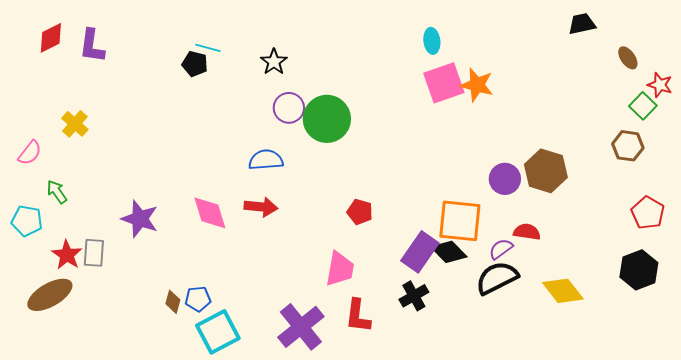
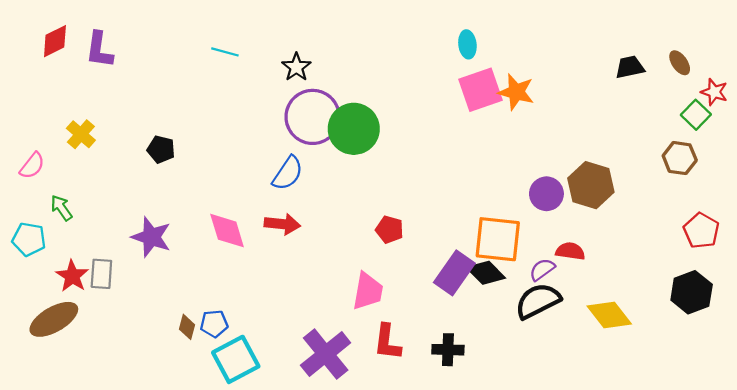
black trapezoid: (582, 24) -> (630, 67), moved
black pentagon: (195, 64) -> (161, 149), moved
purple circle: (289, 108) -> (313, 117), size x1.6
blue semicircle: (266, 160) -> (288, 173), turned 128
black cross: (414, 296) -> (448, 350), moved, turned 32

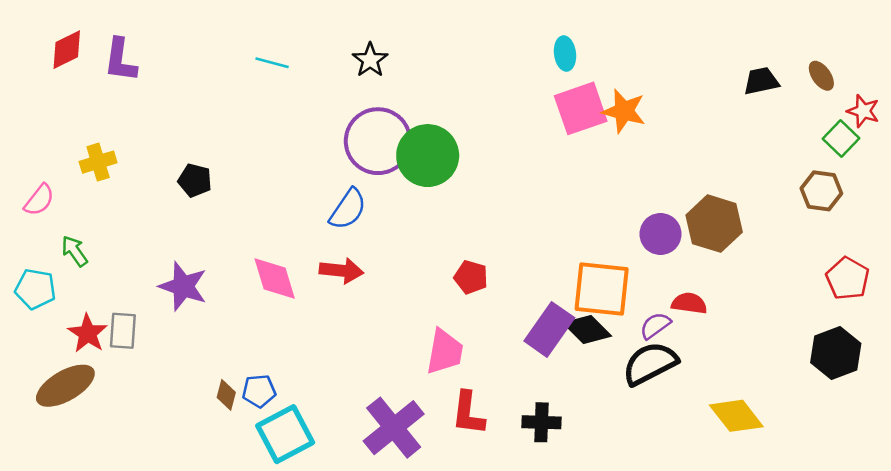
black star: (296, 67) -> (370, 60), moved
yellow cross: (81, 134) -> (98, 162), turned 32
yellow diamond: (609, 315) -> (736, 416), moved

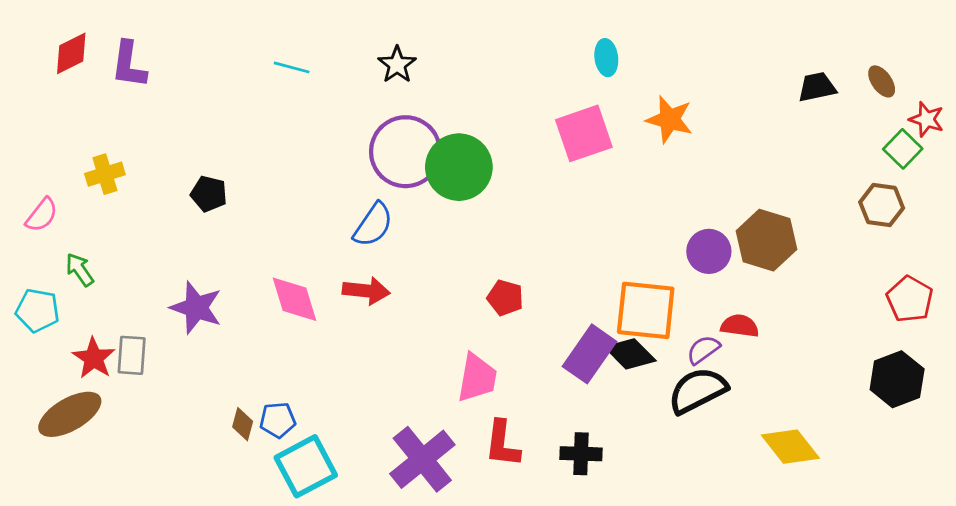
pink square: (581, 108) -> (584, 133), moved

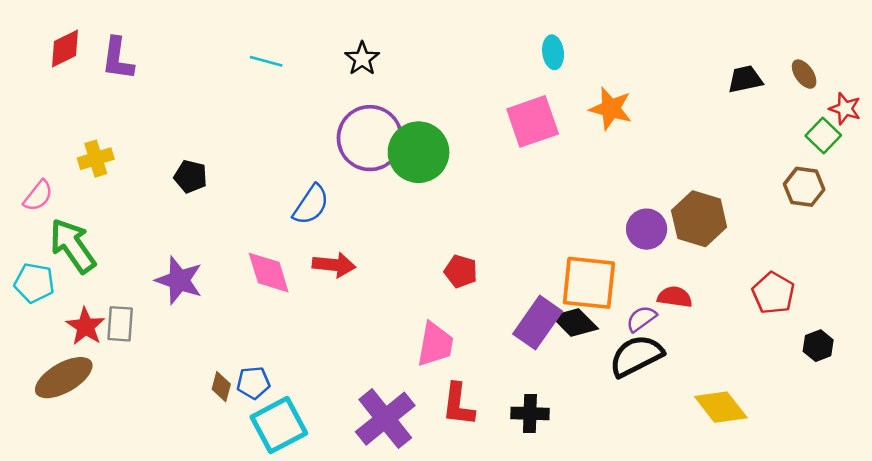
blue semicircle: (373, 225) -> (311, 205), moved
green arrow: (80, 270) -> (73, 246), size x1.8
red pentagon: (910, 299) -> (773, 293), moved
black hexagon: (897, 379) -> (818, 346), size x0.6

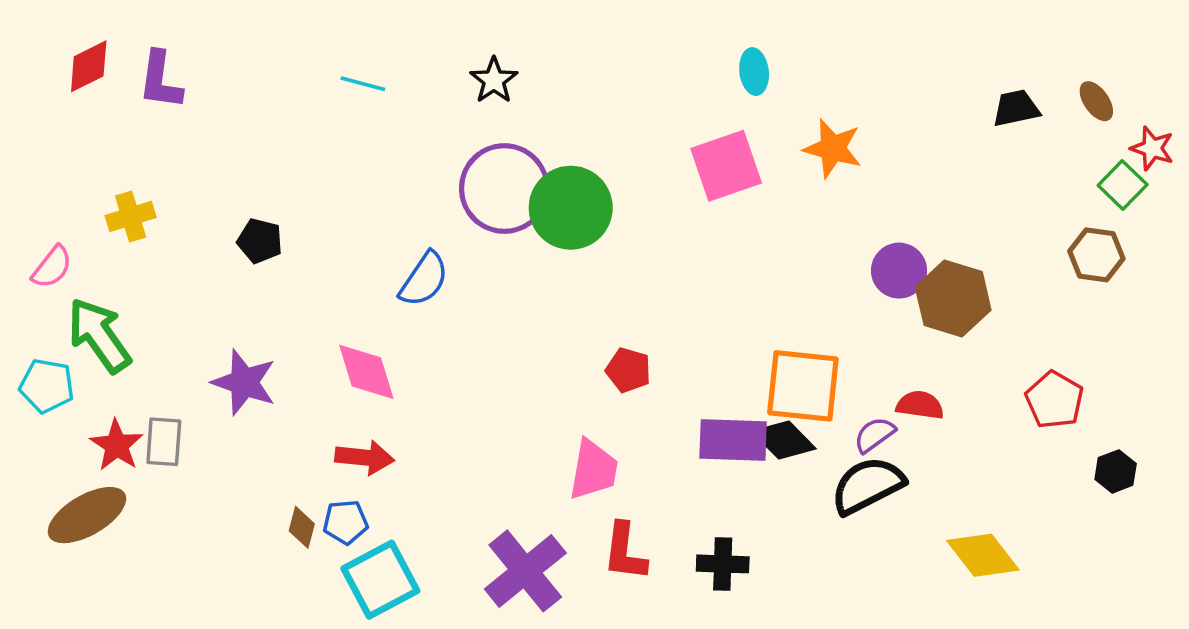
purple circle: (647, 229) -> (899, 271), moved
red arrow: (334, 265) -> (365, 457), moved
purple rectangle: (538, 323) -> (733, 440), turned 57

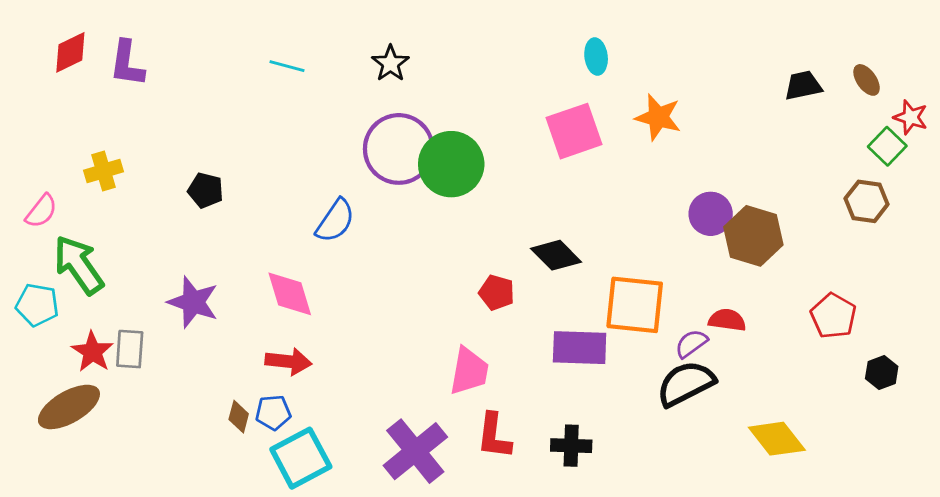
black diamond: (784, 440) -> (556, 255), moved

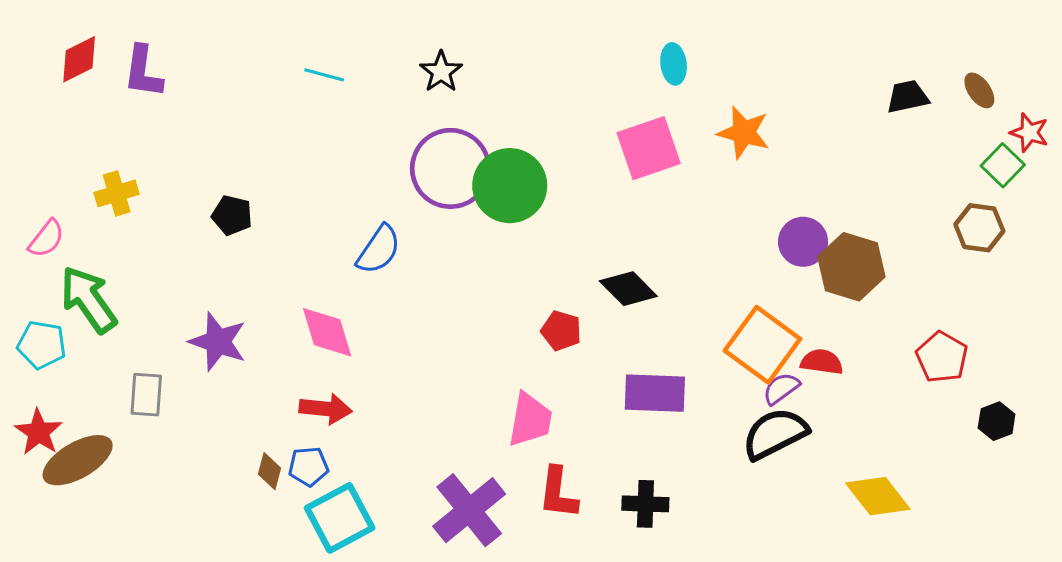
orange square: (635, 305) -> (762, 345), moved, turned 30
red star: (92, 352) -> (39, 432), moved

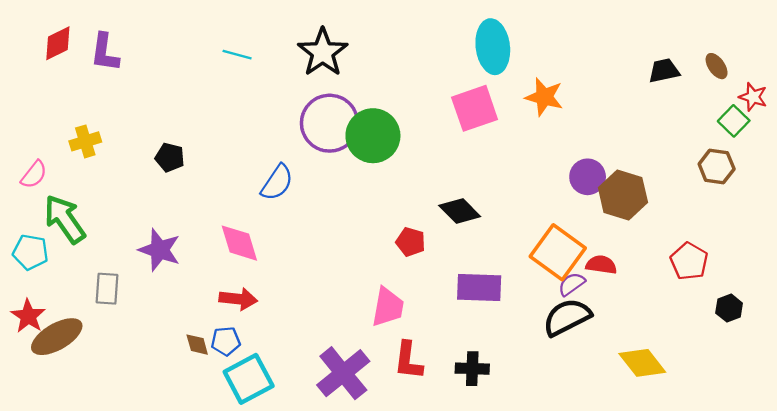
cyan ellipse: (674, 64) -> (493, 47), size x1.8
black star: (441, 72) -> (323, 52), size x1.6
brown diamond: (269, 471) -> (197, 345), turned -30

